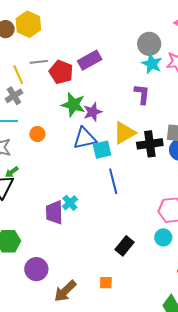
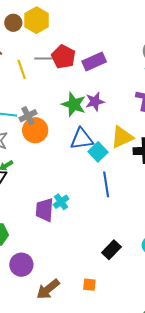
red pentagon: (61, 72) -> (63, 57), moved
gray cross: (14, 96) -> (28, 116), moved
purple star: (93, 112) -> (95, 102), moved
orange circle: (37, 134) -> (35, 130), size x1.6
cyan square: (102, 150) -> (98, 152), turned -36

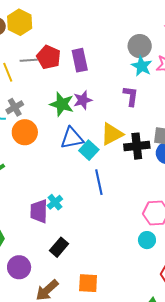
purple rectangle: (94, 61) -> (80, 60), turned -75
gray cross: (28, 116) -> (15, 107), moved
black rectangle: (111, 250) -> (59, 247), moved
orange square: (89, 285) -> (88, 283), size x1.5

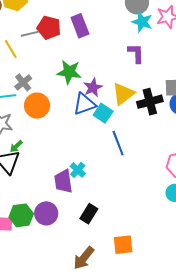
purple star: (83, 100) -> (93, 87), moved
purple circle: (19, 267) -> (46, 213), moved

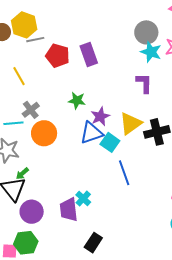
gray line: (30, 34) -> (35, 40), moved
green star: (69, 72) -> (77, 100), size x0.7
purple circle: (46, 213) -> (32, 212), moved

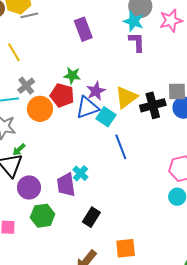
cyan star: (151, 52) -> (134, 21), moved
red pentagon: (58, 56) -> (62, 95), moved
purple L-shape: (144, 83) -> (137, 42), moved
green hexagon: (26, 243) -> (43, 216), moved

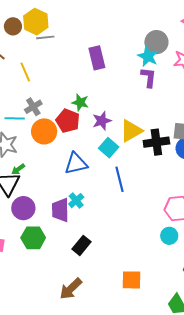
blue triangle: (87, 107) -> (76, 164), moved
orange square: (126, 248) -> (132, 280), moved

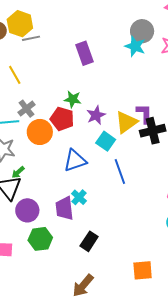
purple L-shape: (149, 77) -> (144, 114), moved

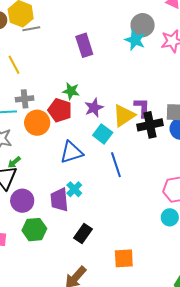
gray cross: (26, 109) -> (25, 99), turned 30
orange square: (143, 270) -> (124, 258), moved

